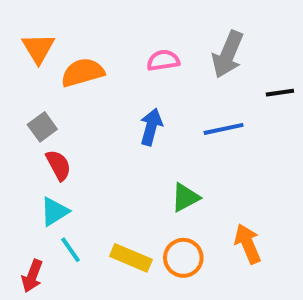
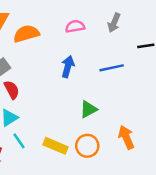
gray arrow: (228, 54) -> (114, 23), size x0.7

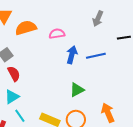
pink semicircle: (75, 26) -> (57, 34), moved
blue arrow: (68, 67) -> (72, 55), moved

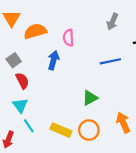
pink semicircle: (57, 34) -> (68, 38), turned -84
blue arrow: (72, 55) -> (53, 60), moved
cyan triangle: (12, 97) -> (20, 105), turned -35

